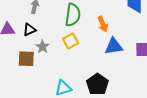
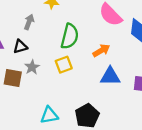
orange arrow: (103, 24) -> (101, 51), turned -105

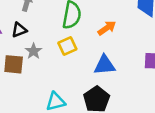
blue triangle: (110, 76) -> (105, 65), moved

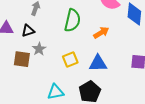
yellow square: (67, 46) -> (70, 59), moved

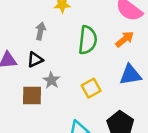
orange arrow: (101, 33) -> (125, 39), moved
blue triangle: (98, 63) -> (130, 75), moved

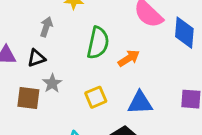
orange arrow: (125, 39) -> (129, 58), moved
blue triangle: (130, 75) -> (140, 103), moved

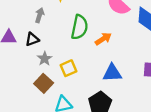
yellow square: (96, 97) -> (69, 68), moved
brown square: (28, 98) -> (44, 83), moved, turned 36

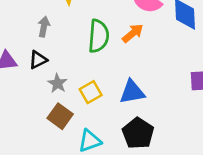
orange arrow: (103, 39) -> (133, 33), moved
blue triangle: (112, 73) -> (132, 92), moved

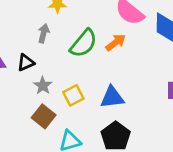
gray arrow: (44, 27) -> (44, 33), moved
green semicircle: (99, 36) -> (84, 43), turned 32

